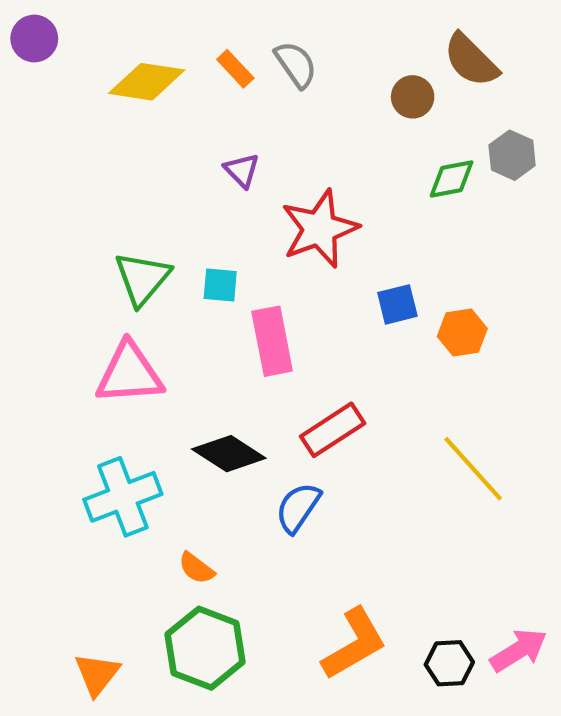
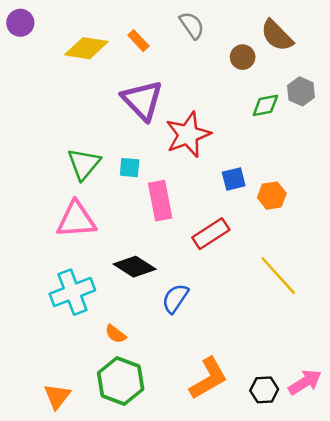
gray semicircle: (296, 64) -> (192, 25), moved
purple triangle: (242, 170) -> (142, 100), size x2.0
red rectangle: (333, 430) -> (211, 234), moved

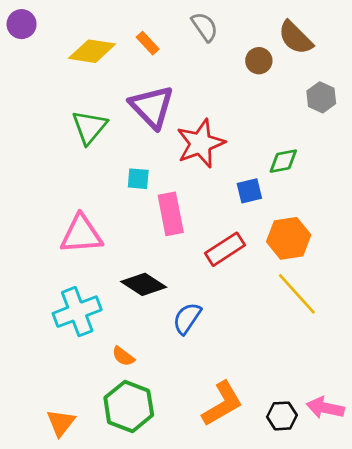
green diamond: (265, 105) -> (283, 161), moved
green triangle: (84, 164) -> (89, 127), moved
orange hexagon: (272, 196) -> (289, 238), moved, size x1.4
pink arrow: (305, 382) -> (325, 408), turned -136

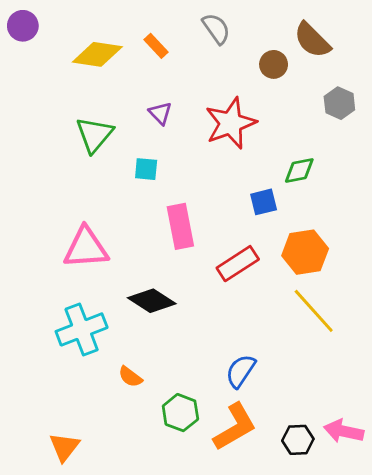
purple triangle: (152, 107) -> (160, 113), size x0.5
red star: (201, 143) -> (231, 123), moved
cyan square: (138, 179) -> (146, 169), moved
blue semicircle: (187, 318) -> (241, 371), moved
green hexagon: (129, 406) -> (180, 413), moved, size x0.7

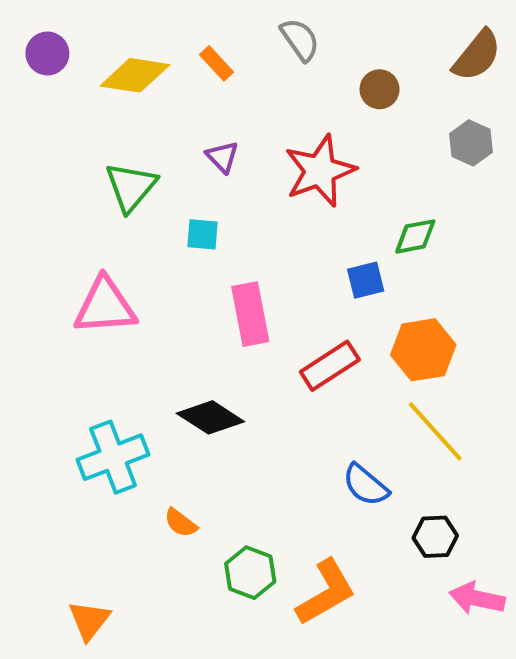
purple circle: (23, 26) -> (47, 53), moved
brown semicircle: (312, 40) -> (477, 55), moved, turned -96
pink triangle: (86, 248) -> (105, 306), moved
blue semicircle: (241, 371) -> (366, 485), moved, turned -84
black hexagon: (298, 440) -> (435, 537), moved

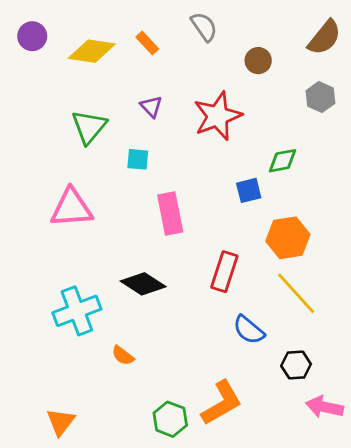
red rectangle: (330, 366) -> (224, 272), moved, turned -39
green hexagon: (250, 573) -> (170, 419), moved

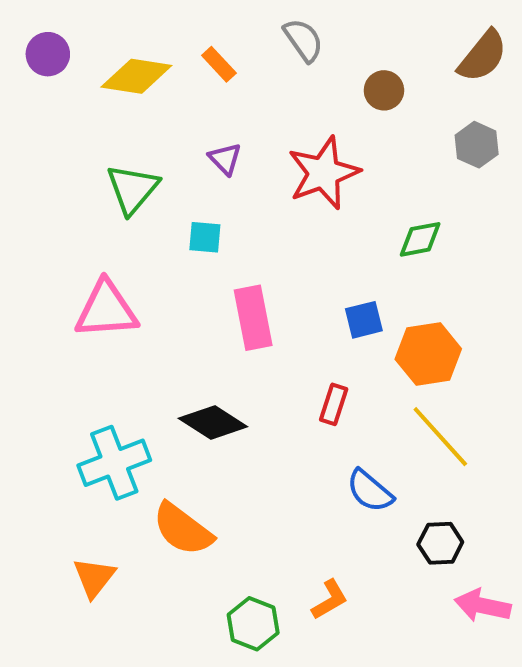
blue square: (249, 190) -> (364, 320), moved
red rectangle: (224, 272) -> (334, 404), size x0.7
orange semicircle: (123, 356) -> (183, 529), size x1.8
orange L-shape: (222, 403) -> (330, 600), size x0.6
orange triangle: (61, 422) -> (94, 577), moved

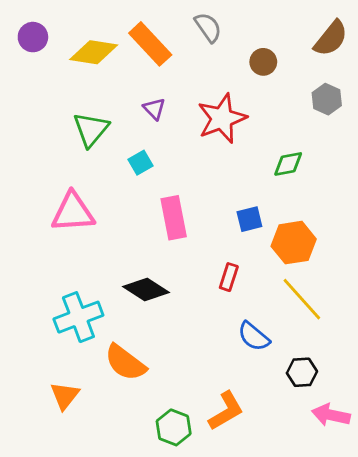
orange rectangle: (219, 64) -> (150, 44), size x1.8
cyan square: (205, 237) -> (141, 163), turned -35
orange L-shape: (330, 600) -> (226, 411), size x1.4

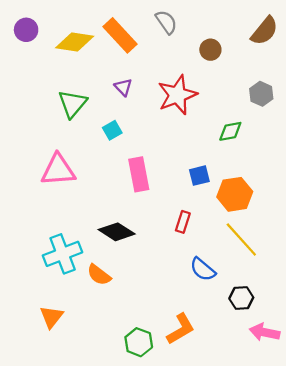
gray hexagon: (327, 99) -> (261, 94), moved
orange semicircle: (125, 363) -> (99, 275), moved, size x0.7

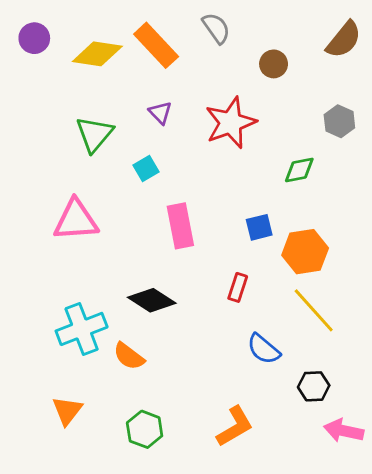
green hexagon: (139, 342) -> (145, 429), moved

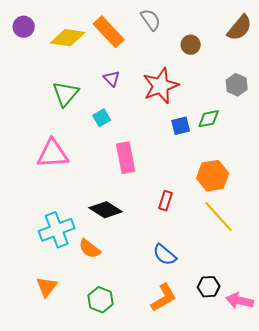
blue square: (259, 227) -> (181, 126), moved
blue semicircle: (264, 349) -> (165, 255), moved
black hexagon: (314, 386) -> (209, 287), moved

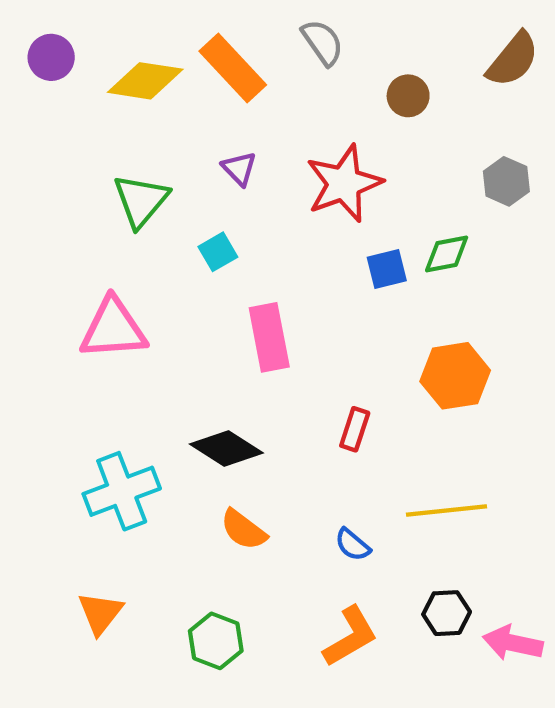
yellow line: (219, 217) -> (447, 510), moved, turned -54
orange semicircle: (90, 249) -> (244, 530), moved
blue semicircle: (165, 255) -> (353, 545), size x0.7

